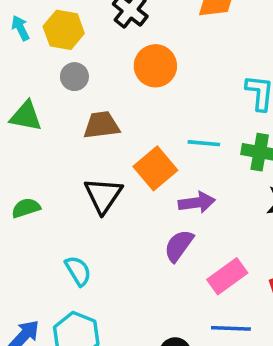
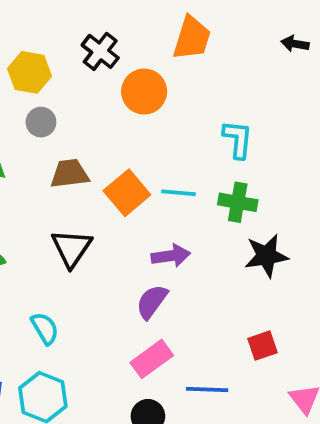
orange circle: (155, 66) -> (144, 92), moved
orange square: (155, 168) -> (127, 193), moved
pink rectangle: (227, 276) -> (152, 359), moved

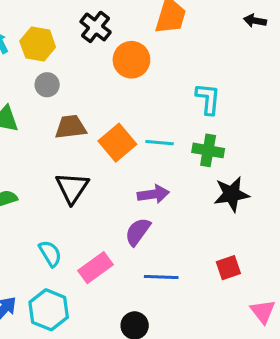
pink rectangle: (152, 359) -> (96, 268), moved
blue line: (207, 389) -> (161, 277), moved

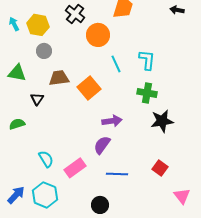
cyan line: (160, 143) -> (116, 64), moved, turned 60
black triangle: (72, 188) -> (37, 99), moved, size x0.6
red square: (228, 268) -> (160, 168), turned -35

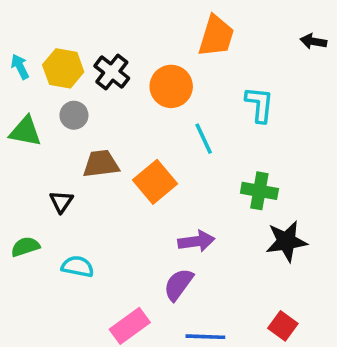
black cross: (75, 14) -> (112, 72), moved
cyan L-shape: (147, 60) -> (259, 104), moved
green triangle: (17, 73) -> (25, 131), moved
cyan semicircle: (46, 159) -> (78, 266), moved, turned -48

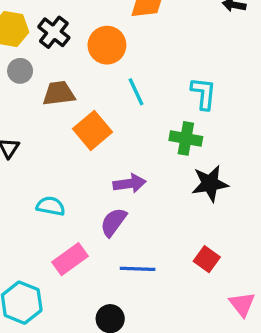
cyan L-shape: (259, 104) -> (204, 93), moved
brown trapezoid: (101, 164) -> (59, 93), moved
cyan semicircle: (78, 266) -> (51, 206), moved

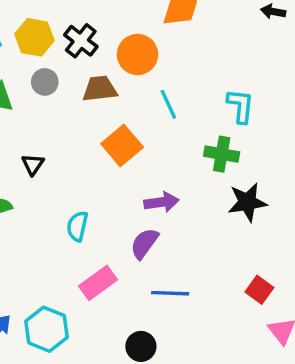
brown trapezoid: (59, 93) -> (100, 89), moved
cyan semicircle: (51, 206) -> (77, 226), turned -88
red square: (207, 259) -> (259, 290), moved

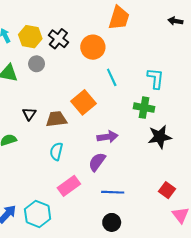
brown trapezoid: (100, 89) -> (56, 119), moved
black circle: (141, 346) -> (112, 222), moved

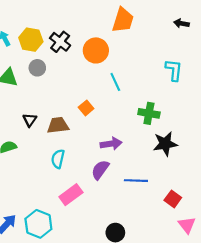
cyan L-shape: (155, 78) -> (174, 70), moved
orange square: (83, 102) -> (86, 108), size x0.6
blue line: (113, 192) -> (136, 181), moved

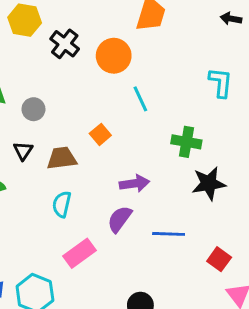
yellow hexagon: (31, 40) -> (25, 20), moved
gray circle: (37, 68) -> (33, 109), moved

